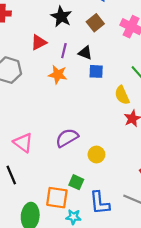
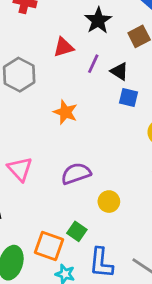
orange star: (58, 75) -> (65, 112), moved

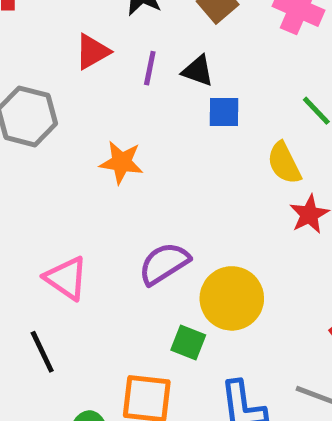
yellow circle: (109, 202) -> (232, 298), size x1.6
green square: (77, 231) -> (188, 342), moved

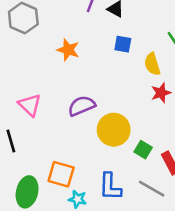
blue square: (224, 112) -> (123, 44), moved
green square: (188, 342) -> (143, 150), moved

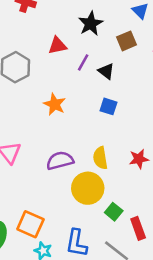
yellow semicircle: (152, 64) -> (100, 158), moved

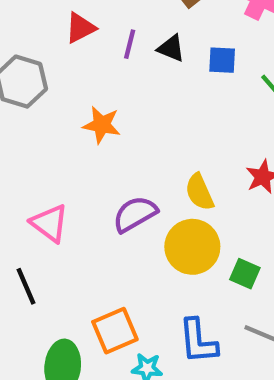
blue square: (108, 106) -> (222, 60), moved
orange square: (30, 224) -> (115, 331), turned -32

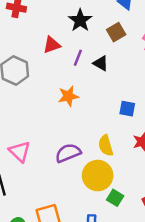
blue square: (222, 60) -> (127, 109), moved
orange star: (102, 125) -> (68, 96), moved, turned -30
green square: (245, 274) -> (115, 198), moved

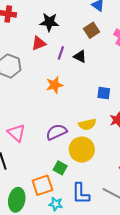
black star: (80, 20) -> (49, 22), moved, turned -30
yellow semicircle: (106, 146) -> (87, 124), turned -84
green square: (115, 198) -> (60, 168), moved

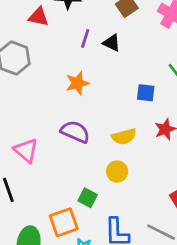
red triangle: (39, 43) -> (39, 17), moved, turned 35
purple semicircle: (56, 132) -> (75, 132), moved, turned 50
yellow circle: (82, 150) -> (117, 172), size x0.6

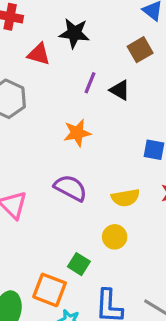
orange square: (64, 222) -> (50, 290), turned 36

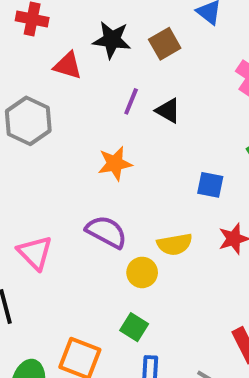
brown square: (140, 50) -> (165, 44), moved
yellow circle: (115, 237) -> (142, 272), moved
green square: (79, 264) -> (134, 327), moved

